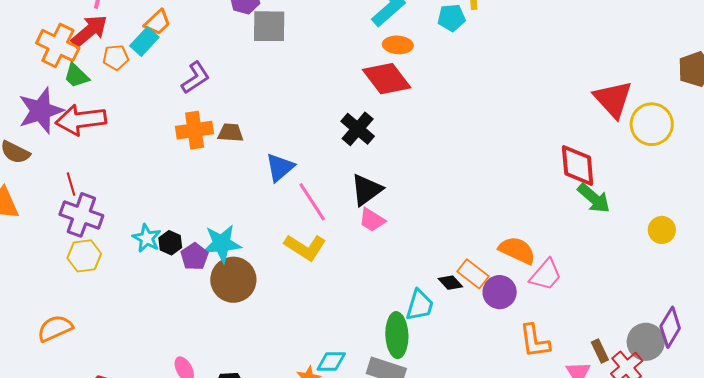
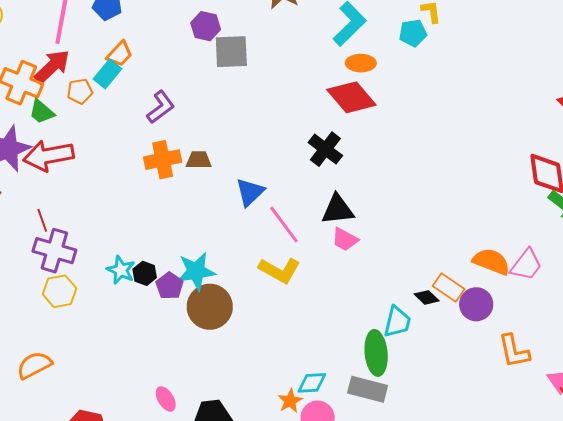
black triangle: (367, 190) -> (338, 210), turned 33
pink trapezoid: (546, 275) -> (526, 265), moved

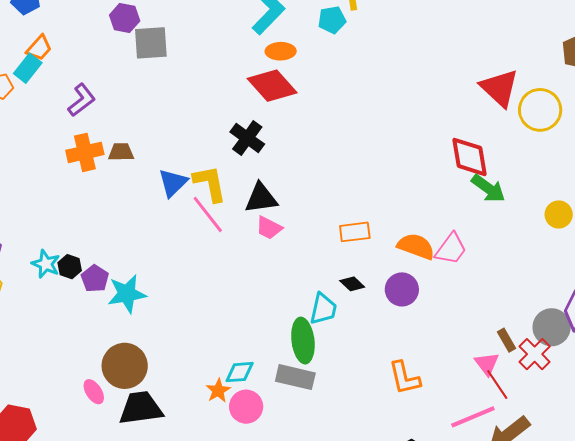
yellow L-shape: (280, 270) -> (210, 183), moved, turned -129
cyan star: (196, 271) -> (127, 294), moved
orange rectangle: (449, 288) -> (355, 232), moved, turned -40
brown circle: (210, 307) -> (125, 366), moved
orange L-shape: (514, 351) -> (405, 378), moved

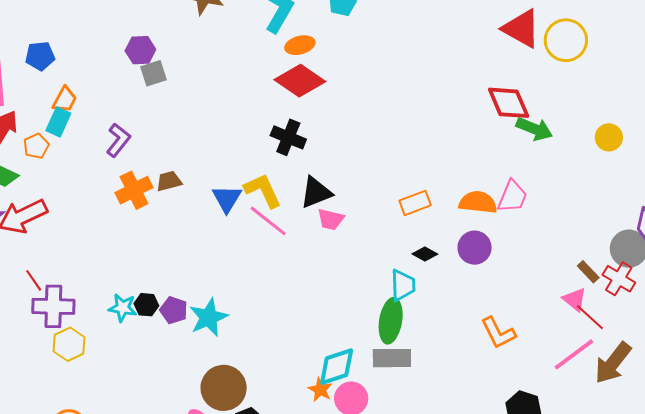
gray square: (151, 43) -> (154, 73), moved, size x0.7
green ellipse: (303, 341) -> (391, 321), turned 30
cyan diamond: (240, 372) -> (337, 367), size x1.4

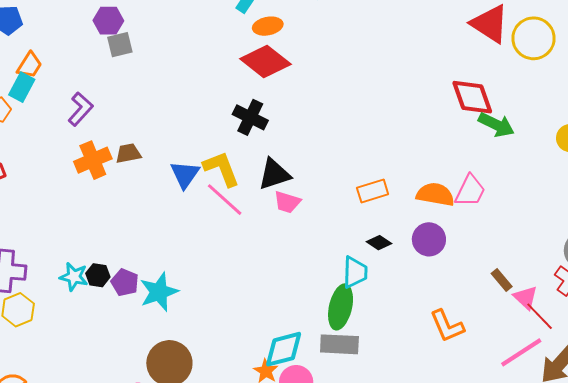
brown rectangle: (588, 272) -> (502, 280), moved

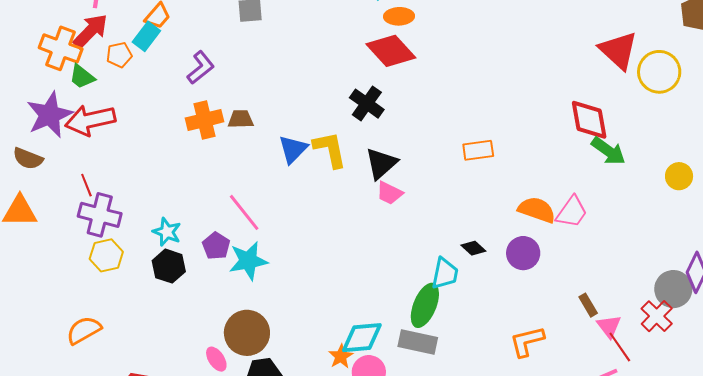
black triangle: (274, 174) -> (381, 164), turned -33
orange rectangle: (373, 191) -> (478, 150), moved
pink line: (225, 200) -> (244, 212), moved
black hexagon: (98, 275) -> (169, 266), moved, size x1.4
orange L-shape: (447, 326) -> (527, 341), turned 90

